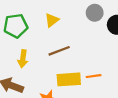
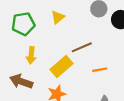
brown line: (59, 51) -> (82, 47), moved
yellow rectangle: (69, 79) -> (62, 67), moved, turned -35

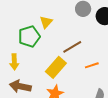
green pentagon: (23, 24) -> (29, 36), moved
yellow arrow: (31, 55) -> (14, 62), moved

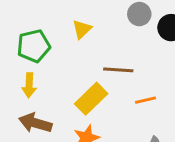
green pentagon: (29, 36) -> (34, 46), moved
brown line: (72, 47) -> (118, 70), turned 30

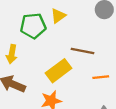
green pentagon: (34, 46) -> (33, 26), moved

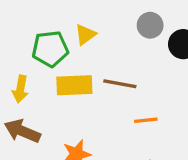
yellow rectangle: (59, 71) -> (74, 85), moved, turned 35

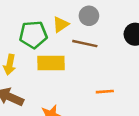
gray circle: (150, 25) -> (89, 16), moved
brown line: (120, 84) -> (85, 44), moved

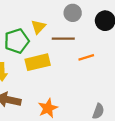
gray circle: (89, 16) -> (73, 13), moved
orange line: (105, 92) -> (86, 57), moved

